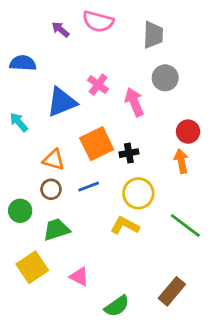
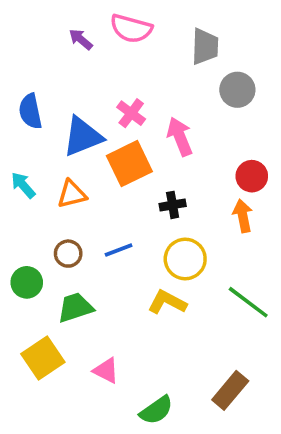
blue semicircle: (23, 63) -> (30, 111), moved, turned -105
gray circle: (165, 78) -> (237, 90), moved
cyan arrow: (19, 122) -> (23, 185), moved
orange square: (97, 144) -> (129, 164), moved
orange triangle: (54, 160) -> (72, 194), moved, turned -30

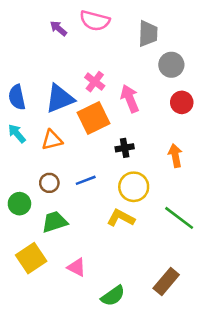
blue semicircle: (30, 111) -> (17, 97), moved
red circle: (252, 176) -> (182, 102), moved

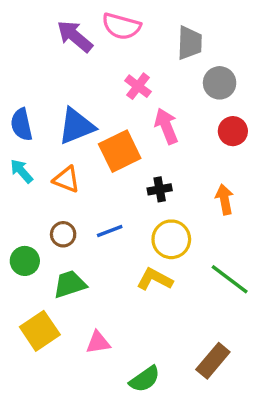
purple arrow: (58, 28) -> (75, 36), size x1.6
pink cross: (95, 82) -> (138, 86), moved
orange triangle: (52, 140) -> (66, 179), turned 35
pink triangle: (77, 267) -> (98, 342), turned -36

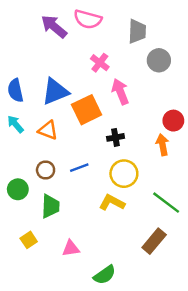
red circle: (233, 131) -> (173, 121), moved
green trapezoid: (70, 284) -> (50, 206), turned 110
yellow square: (40, 331) -> (29, 240), size x0.6
brown rectangle: (213, 361) -> (154, 241), moved

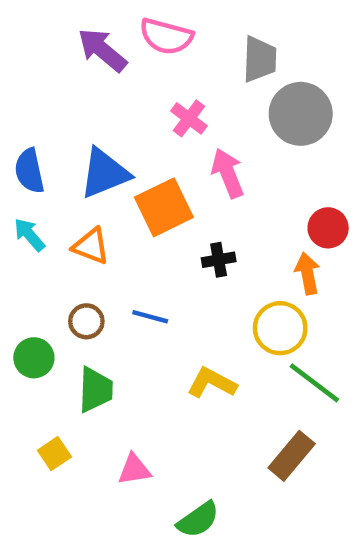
gray circle: (159, 60) -> (301, 114), size x1.4
blue line: (79, 168) -> (150, 317), turned 36
yellow circle: (124, 174) -> (280, 328), moved

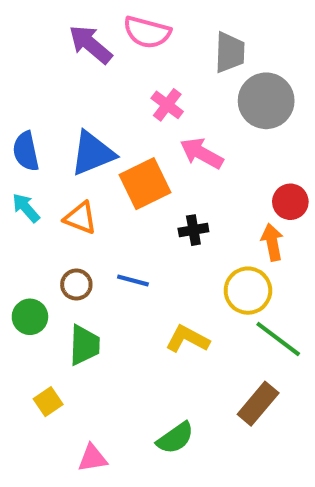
pink arrow: (228, 173) -> (202, 153), turned -39
pink triangle: (134, 470) -> (93, 458), moved
green semicircle: (198, 520) -> (175, 438), moved

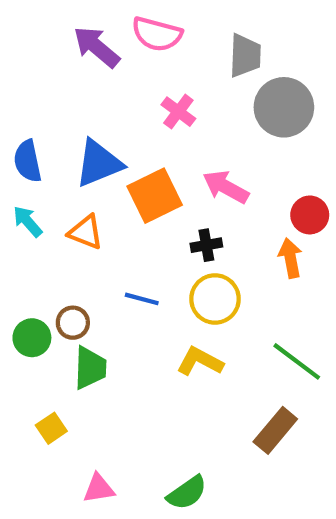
pink arrow: (202, 153) -> (226, 187), moved
brown circle: (76, 285) -> (73, 323), moved
yellow circle: (248, 291) -> (215, 299), moved
green semicircle: (175, 438) -> (187, 493), moved

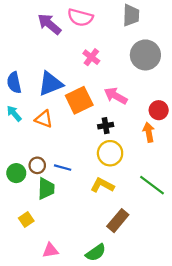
gray trapezoid: (245, 56) -> (131, 15), moved
blue line: (142, 299) -> (63, 168), moved
brown rectangle: (275, 430) -> (118, 221), moved

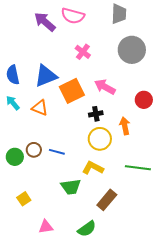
orange arrow: (149, 132) -> (125, 126), moved
green line: (152, 185) -> (138, 168), turned -30
green trapezoid: (46, 189) -> (71, 187), moved, turned 80

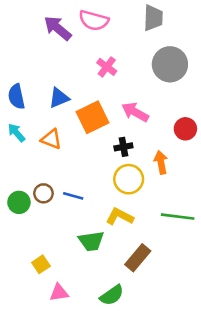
blue triangle: (46, 76) -> (59, 98), size x0.7
yellow square: (24, 199) -> (41, 264), moved

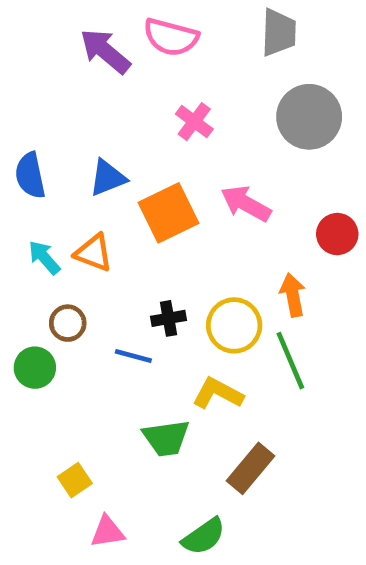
cyan arrow: (16, 133) -> (44, 257), moved
black cross: (123, 147) -> (168, 318), moved
brown circle: (43, 193) -> (68, 323), moved
green line: (178, 217) -> (290, 361), moved, turned 60

